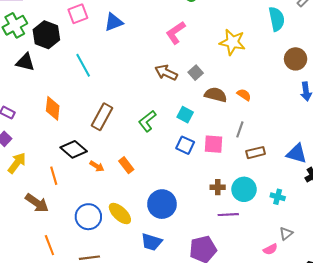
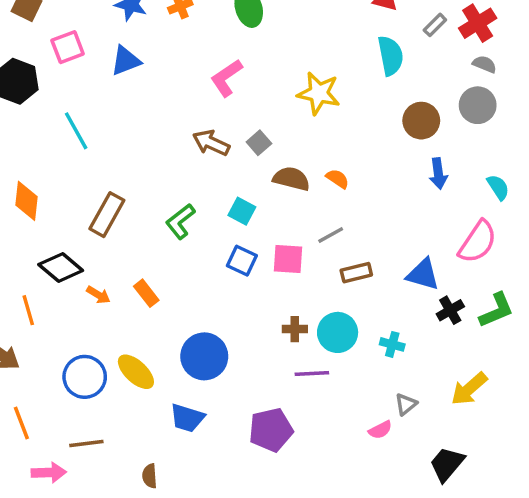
gray line: (240, 129) -> (331, 235), turned 42

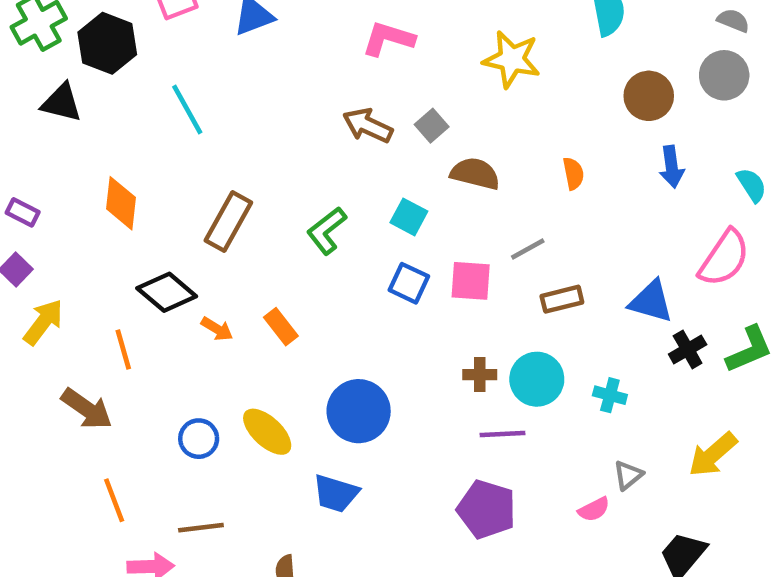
pink L-shape: (226, 78) -> (388, 39), turned 51
orange semicircle: (338, 179) -> (573, 174), moved, turned 45
blue circle: (85, 377) -> (199, 439), size x0.7
purple pentagon: (271, 430) -> (487, 509), moved, turned 30

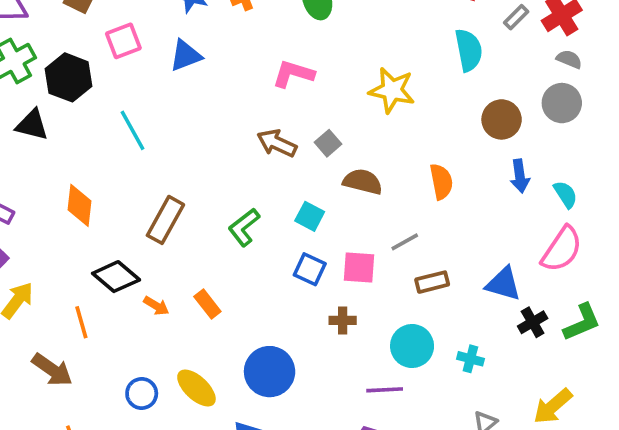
orange semicircle: (573, 174) -> (441, 182), size x1.4
cyan semicircle: (752, 185) -> (565, 194), moved
brown cross: (480, 375) -> (343, 320), moved

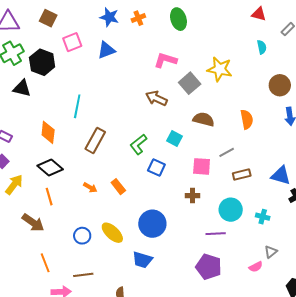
cyan semicircle: (469, 50) -> (262, 47), size x0.6
cyan line: (133, 130) -> (77, 106), moved, turned 40
gray square: (328, 143) -> (190, 83), moved, size x1.5
blue square: (310, 269) -> (156, 167), moved
black diamond: (116, 277) -> (50, 167), moved

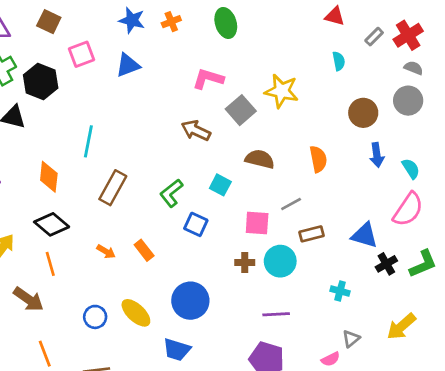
cyan circle: (231, 210) -> (280, 261), moved

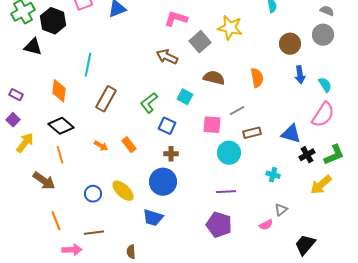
brown cross: (245, 262) -> (171, 154), moved
yellow arrow: (401, 326) -> (321, 185), moved

